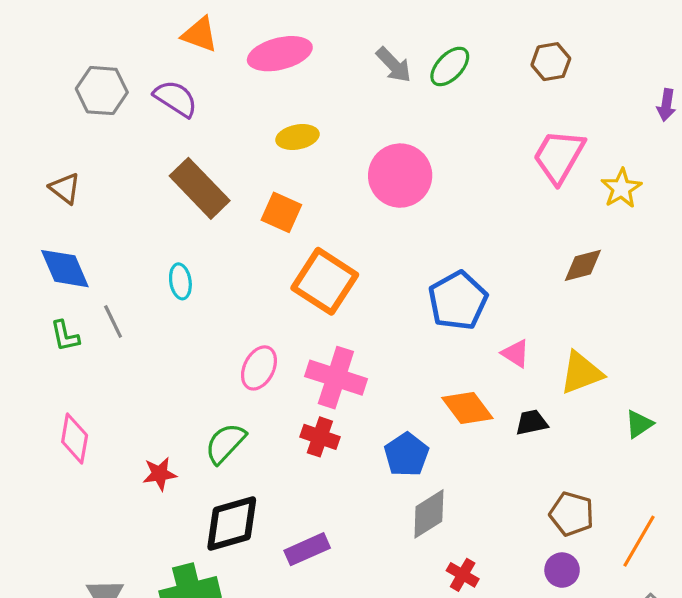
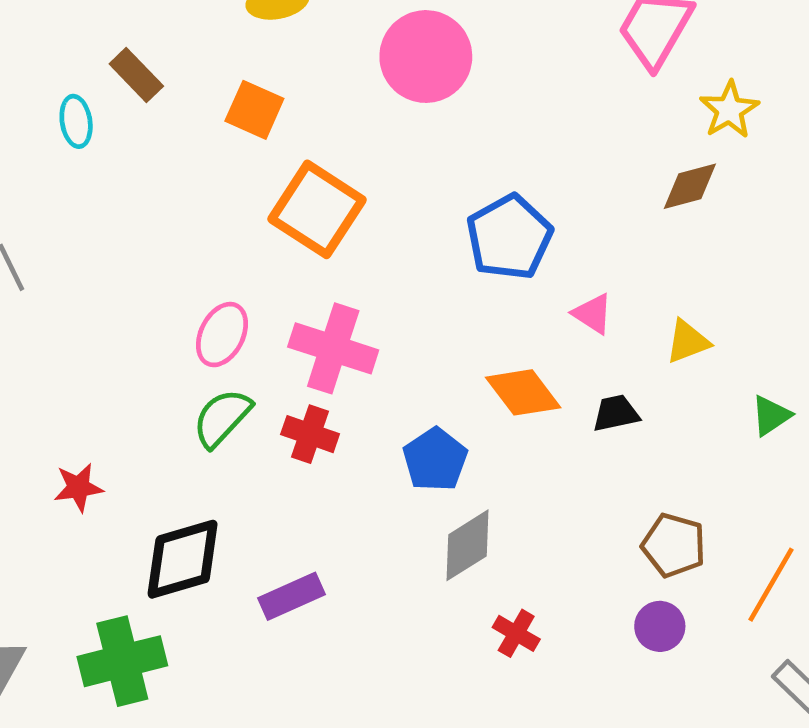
brown rectangle: (200, 188) -> (136, 75), size x0.6
yellow star: (621, 188) -> (729, 110), moved
cyan ellipse: (180, 281) -> (76, 121), moved
yellow triangle: (581, 373) -> (688, 341), size x0.7
green semicircle: (225, 443) -> (222, 418), moved

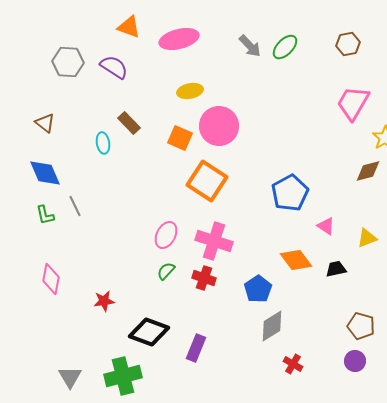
pink circle: (426, 57) -> (219, 126), moved
green semicircle: (222, 418) -> (166, 271), size x0.7
black diamond: (183, 559) -> (149, 332), turned 36
purple rectangle: (291, 596) -> (196, 348), turned -44

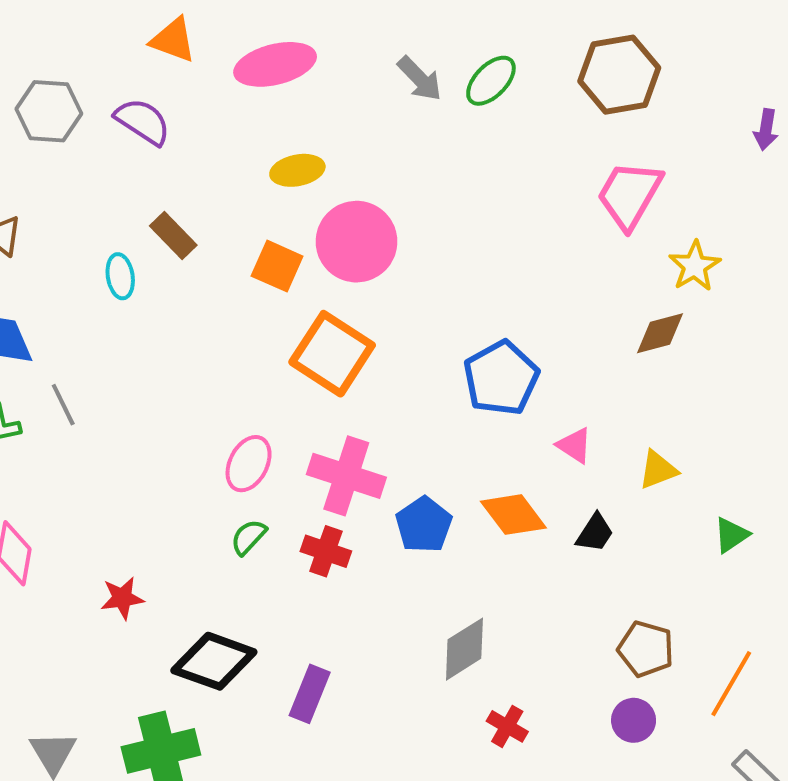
brown hexagon: (348, 44) -> (619, 75), size x1.6
black trapezoid: (336, 269) -> (595, 533), turned 135
blue pentagon: (258, 289) -> (424, 525), moved

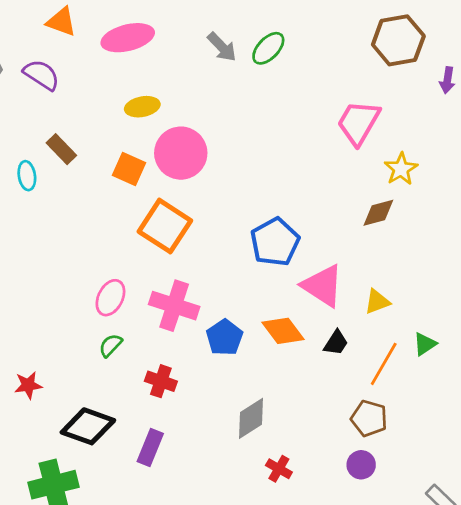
brown hexagon: (619, 75) -> (398, 40), moved
pink triangle: (574, 445) -> (323, 286), size x1.8
red cross: (326, 551) -> (161, 381), moved
orange line: (731, 684) -> (384, 364), moved

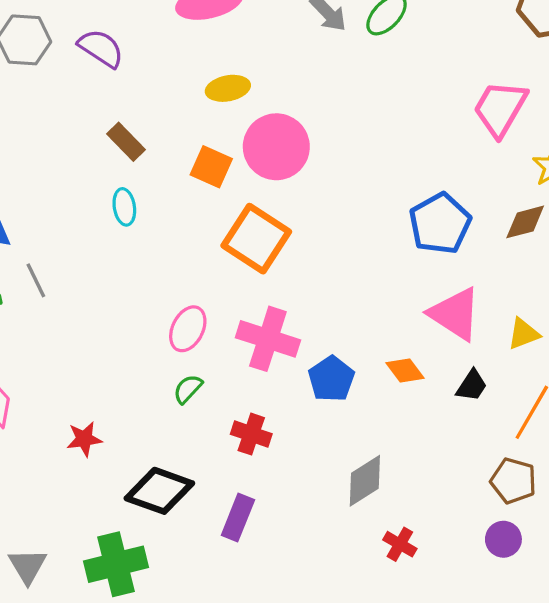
cyan ellipse: (27, 176) -> (124, 207), moved
blue pentagon: (275, 242) -> (440, 224), moved
orange diamond: (283, 331) -> (405, 371), size x0.7

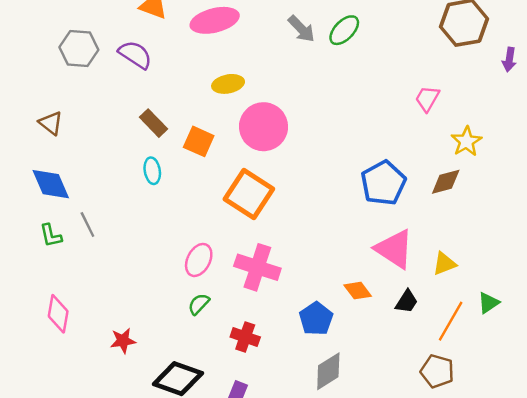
pink trapezoid: (500, 108) -> (427, 99), size x0.6
orange square: (211, 167) -> (199, 141), moved
blue pentagon: (331, 379) -> (316, 319), moved

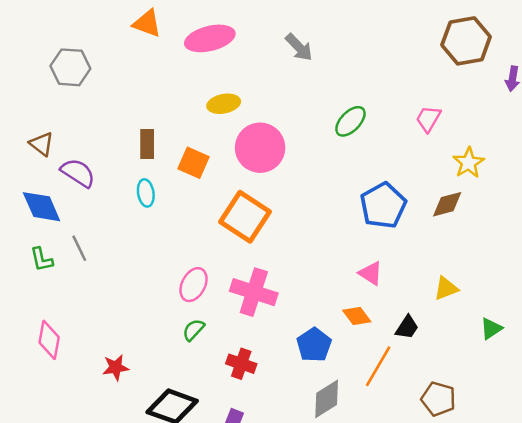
green ellipse: (344, 30) -> (350, 121), moved
purple semicircle: (135, 55) -> (78, 173), moved
brown rectangle: (153, 123) -> (147, 144), turned 44
pink triangle: (394, 249) -> (371, 273), moved, size x0.6
orange line: (451, 321) -> (378, 366), moved

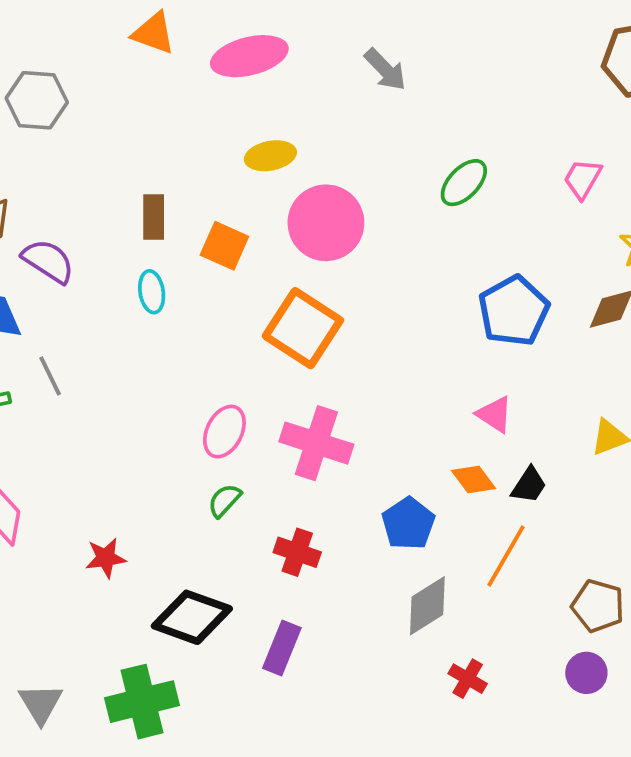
black trapezoid: (407, 327) -> (529, 485), moved

